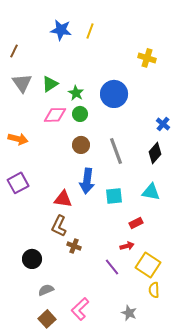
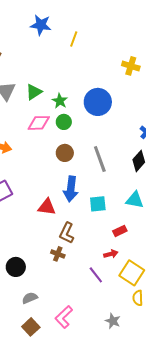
blue star: (61, 30) -> (41, 25), moved
brown L-shape: (59, 226) -> (67, 233), moved

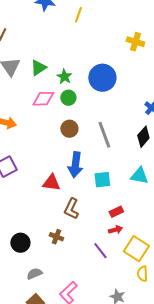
red rectangle: (120, 231) -> (116, 212), moved
brown cross: (58, 254) -> (56, 237), moved

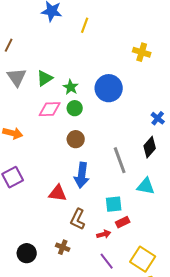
gray line: (104, 135) -> (120, 160), moved
cyan square: (102, 180) -> (114, 204), moved
red arrow: (115, 230) -> (104, 234), moved

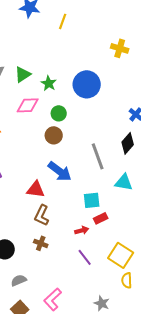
green circle: (75, 108) -> (59, 113), moved
blue arrow: (82, 175) -> (60, 171), turned -60
brown L-shape: (78, 219) -> (42, 215), moved

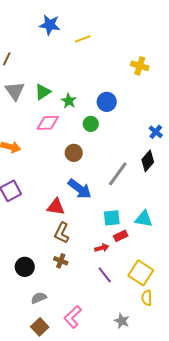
yellow line: (63, 21) -> (83, 39), turned 49
blue circle: (87, 84) -> (107, 102), size x0.7
green circle: (59, 113) -> (91, 124), moved
gray line: (98, 156) -> (118, 174), turned 56
cyan triangle: (124, 182) -> (144, 219), moved

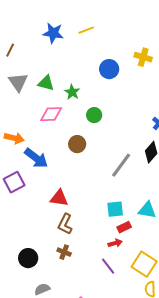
blue star: (50, 25) -> (53, 33), moved
green triangle: (43, 92) -> (46, 83), turned 48
blue circle: (107, 102) -> (109, 69), moved
blue arrow: (80, 189) -> (36, 158), moved
red arrow: (102, 248) -> (115, 243), moved

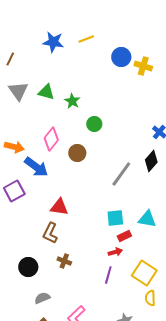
blue circle: (109, 69) -> (121, 57), moved
pink diamond: (51, 114) -> (51, 139), moved, turned -50
brown L-shape: (65, 224) -> (50, 233), moved
purple line: (108, 266) -> (108, 275), turned 54

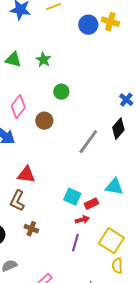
yellow cross: (143, 66) -> (110, 22), moved
green star: (72, 101) -> (43, 60), moved
cyan square: (115, 218) -> (72, 197), moved, turned 30

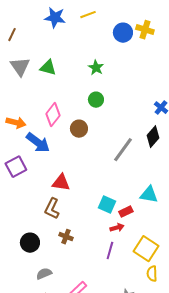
green star: (43, 60) -> (96, 68), moved

